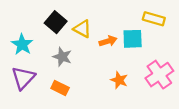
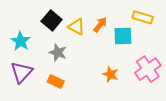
orange arrow: (108, 41) -> (100, 25), moved, turned -35

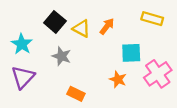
cyan square: (123, 36) -> (131, 53), moved
orange rectangle: (56, 82) -> (76, 94), moved

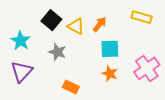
cyan square: (131, 53) -> (110, 49), moved

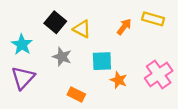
orange arrow: (100, 24) -> (124, 27), moved
cyan square: (110, 49) -> (102, 61), moved

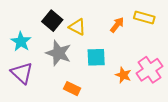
gray star: (62, 57) -> (59, 53), size x1.4
purple triangle: (23, 78) -> (22, 73), turned -30
orange star: (119, 80) -> (123, 75), moved

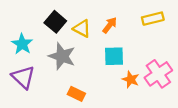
yellow rectangle: (144, 18) -> (153, 19), turned -30
orange arrow: (117, 25) -> (110, 25), moved
cyan square: (96, 57) -> (114, 56), moved

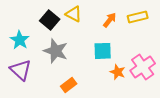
orange arrow: (110, 25) -> (110, 20), moved
yellow triangle: (82, 29) -> (74, 14), moved
orange rectangle: (76, 94) -> (69, 85), turned -63

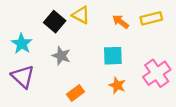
orange arrow: (110, 20) -> (121, 22), turned -91
gray star: (56, 51) -> (61, 56), size x0.7
orange star: (118, 72) -> (117, 85), moved

